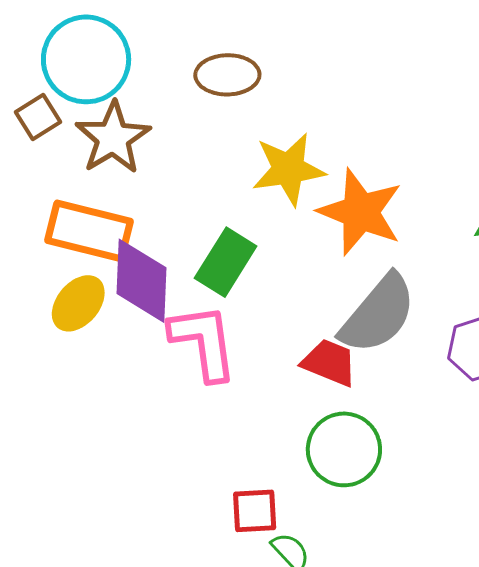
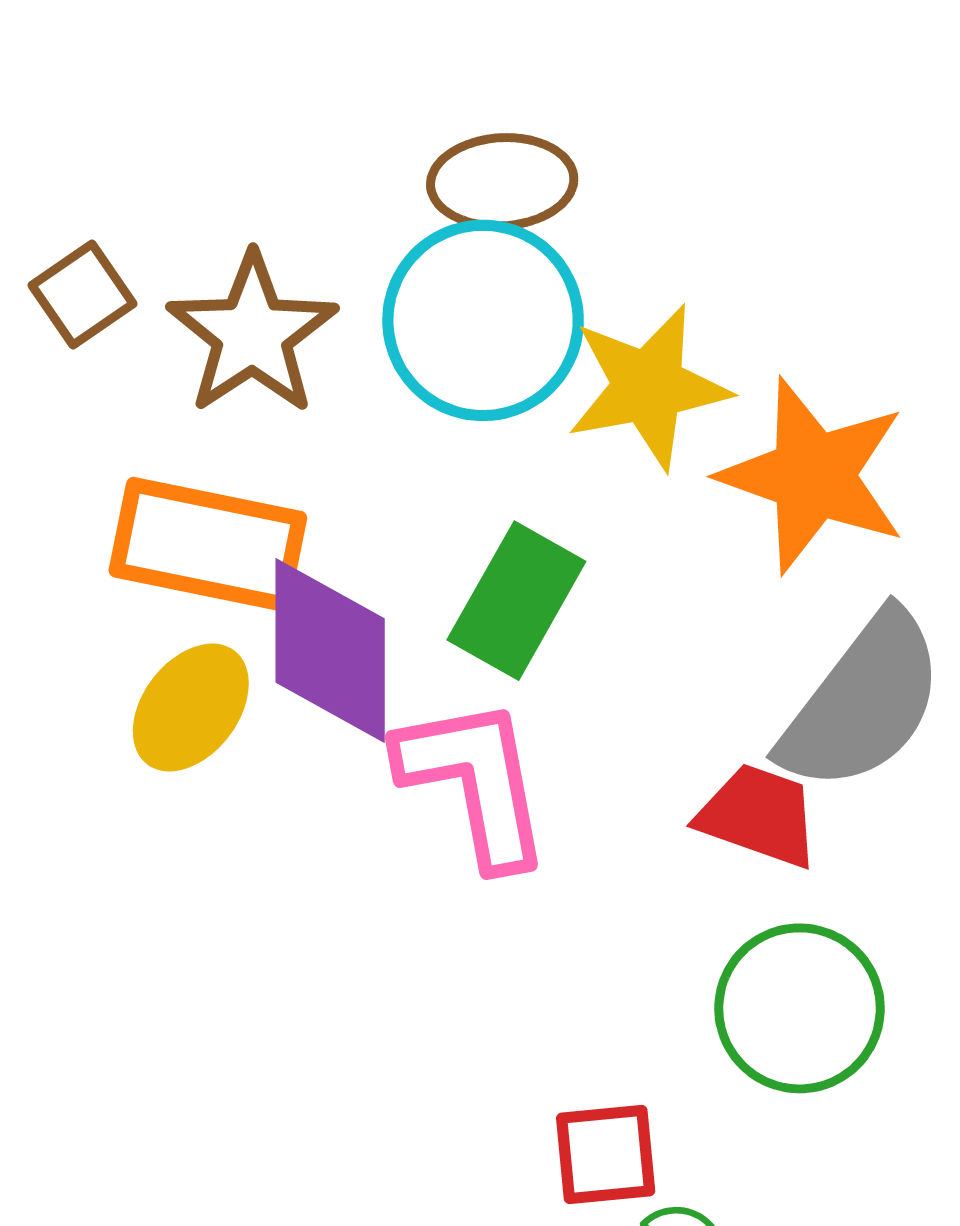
cyan circle: (86, 59) -> (483, 320), moved

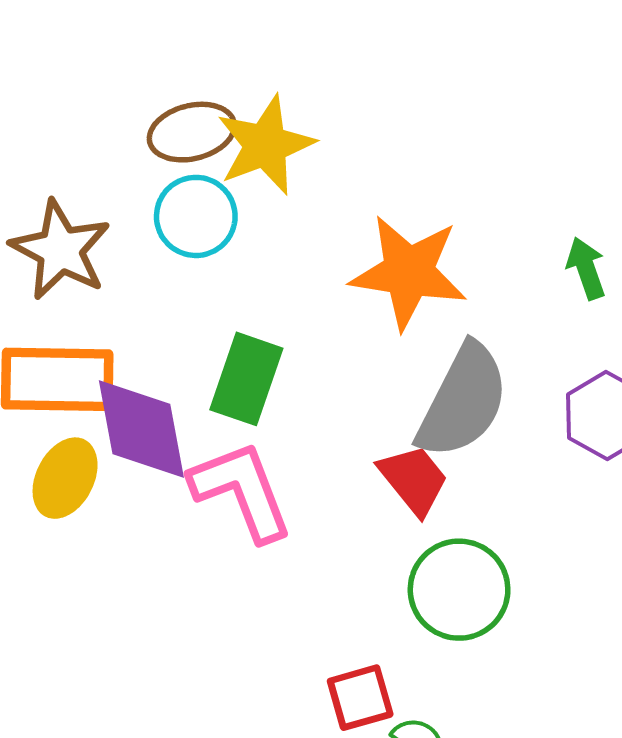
cyan circle: (483, 320) -> (196, 216), size x0.7
yellow star: (648, 387) -> (265, 145), moved
red trapezoid: (759, 815) -> (414, 480), turned 42

